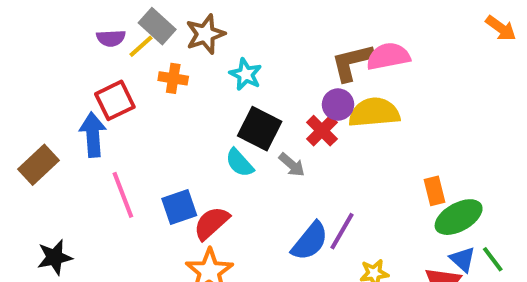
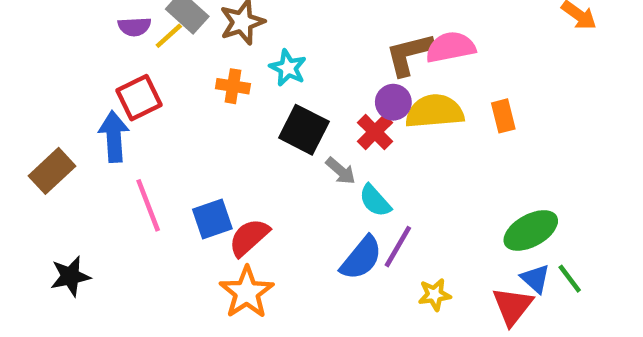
orange cross: (173, 78) -> (233, 86), moved
cyan semicircle: (240, 163) -> (375, 201), moved
orange rectangle: (434, 191) -> (503, 116), moved

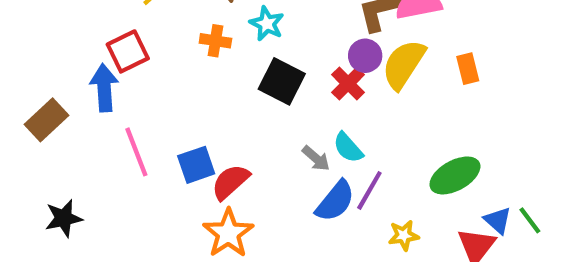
yellow semicircle: (435, 111) -> (404, 64), turned -52
gray arrow: (341, 171) -> (316, 158), moved
green ellipse: (531, 230) -> (455, 175), moved

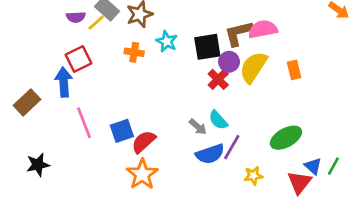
black square: (282, 81) -> (207, 47), moved, turned -36
blue semicircle: (335, 201) -> (210, 154), turned 32
green line: (530, 220) -> (333, 166), turned 66

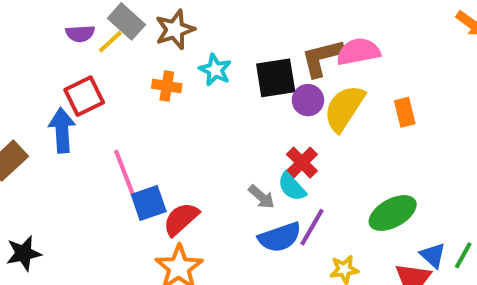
red cross: (218, 79) -> (302, 163), moved
pink line: (84, 123) -> (124, 173), moved

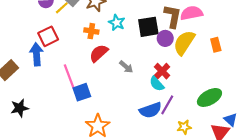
brown L-shape: (322, 58) -> (173, 16), turned 115
gray arrow: (262, 197) -> (126, 67), moved
red semicircle: (181, 219) -> (99, 53), moved
black star: (24, 253) -> (20, 108), moved

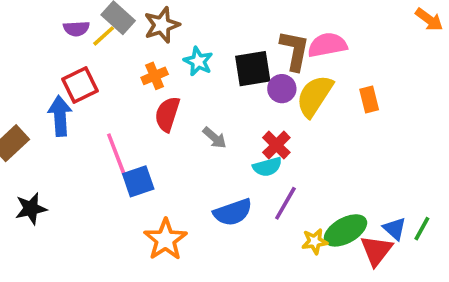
orange cross: (91, 31) -> (155, 76), turned -32
red semicircle: (99, 53) -> (167, 114), turned -30
cyan semicircle: (157, 84) -> (267, 167), turned -63
green ellipse: (209, 97) -> (345, 230), moved
blue semicircle: (150, 110) -> (233, 212), moved

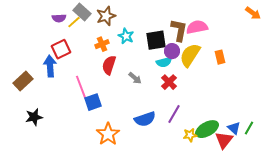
cyan semicircle: (267, 167) -> (164, 62), moved

